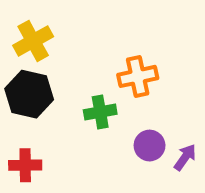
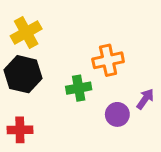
purple arrow: (185, 157) -> (145, 99), moved

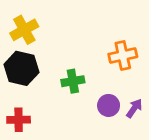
orange cross: (108, 60) -> (123, 55), moved
purple arrow: (145, 99) -> (134, 108), moved

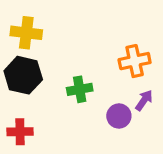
yellow cross: (24, 30) -> (26, 33), turned 36
purple arrow: (134, 108) -> (144, 100), moved

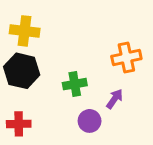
purple arrow: (144, 100) -> (115, 99), moved
purple circle: (119, 116) -> (90, 121), moved

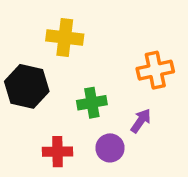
yellow cross: (25, 31) -> (65, 38), moved
red cross: (19, 124) -> (57, 152), moved

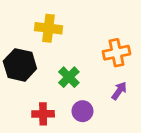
green cross: (92, 103) -> (69, 77), turned -35
purple arrow: (141, 121) -> (119, 91), moved

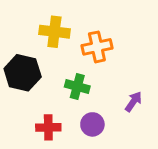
orange cross: (117, 53) -> (97, 47), moved
green cross: (69, 77) -> (77, 86), turned -30

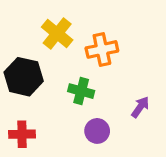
yellow cross: (54, 32) -> (57, 34), turned 32
red cross: (48, 127) -> (22, 134), moved

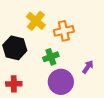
green cross: (81, 91) -> (51, 57), turned -35
purple circle: (97, 131) -> (61, 82), size x1.6

